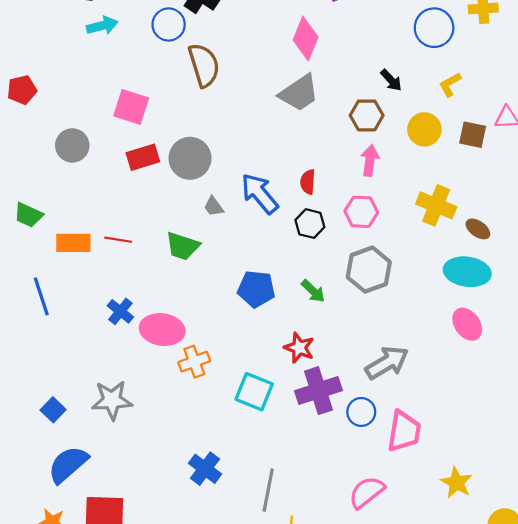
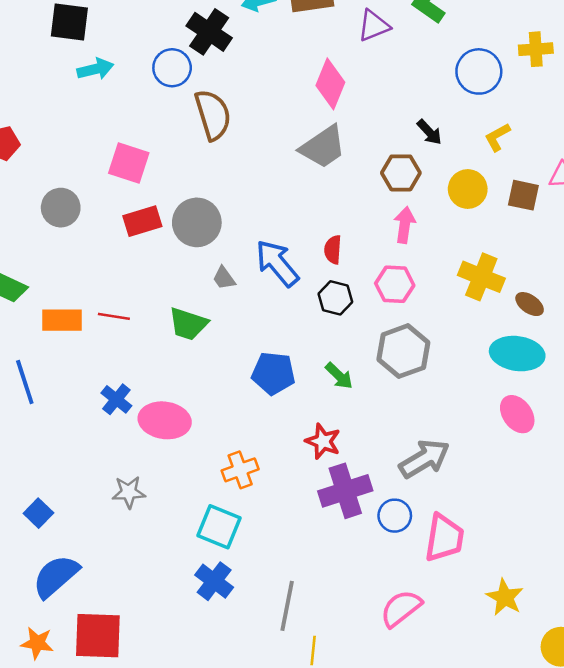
orange cross: (194, 362) -> (240, 470), moved
cyan square: (254, 392) -> (219, 527), moved
gray star: (112, 400) -> (129, 492), moved, size x0.7

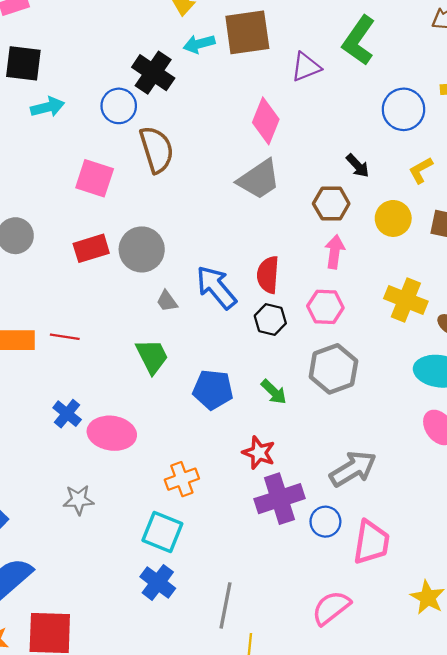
pink square: (129, 163) -> (95, 178), moved
red semicircle: (333, 250) -> (268, 275), size x1.4
green trapezoid: (188, 324) -> (152, 356), moved, turned -135

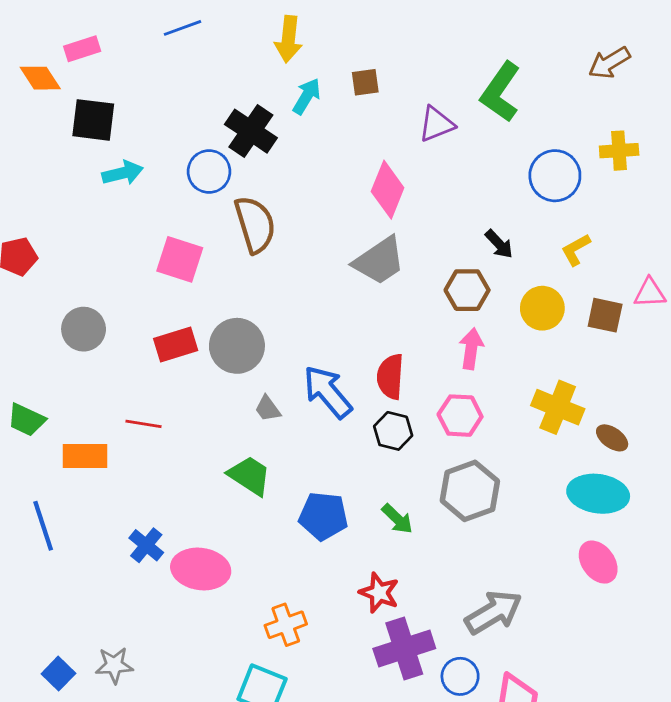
brown square: (247, 32) -> (365, 82), size x0.5
cyan arrow: (199, 44) -> (307, 96), turned 136
red line: (65, 337) -> (143, 424), moved
green trapezoid: (152, 356) -> (249, 476), turned -30
gray star: (79, 500) -> (114, 665), moved

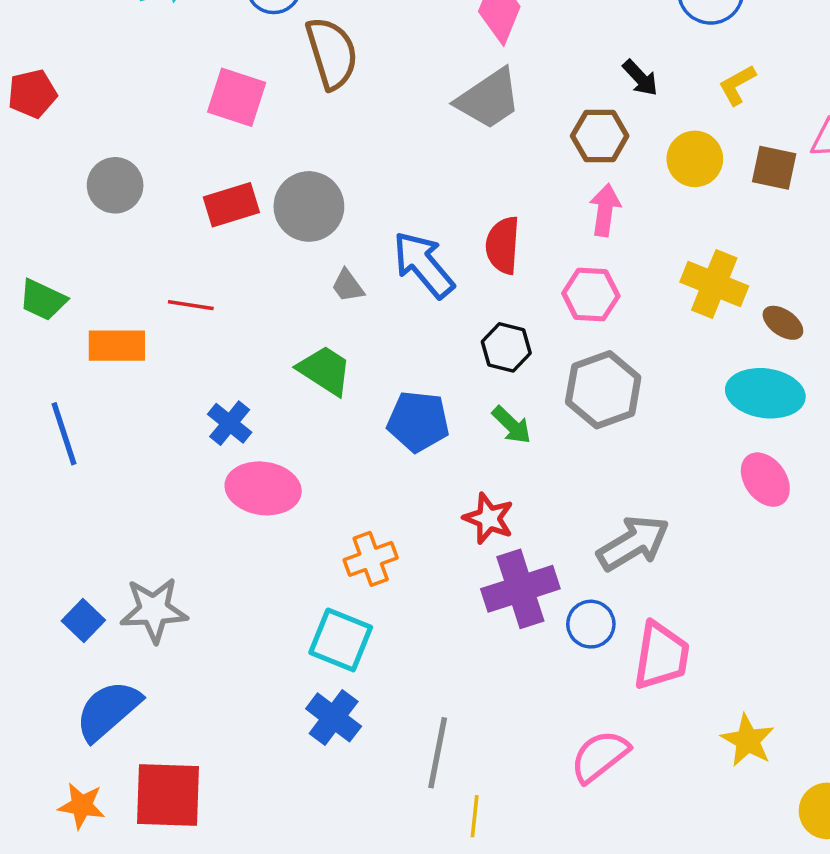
black hexagon: (393, 431) -> (506, 347), moved
blue cross: (146, 545) -> (230, 423), moved
gray star: (114, 665) -> (154, 610), size x1.4

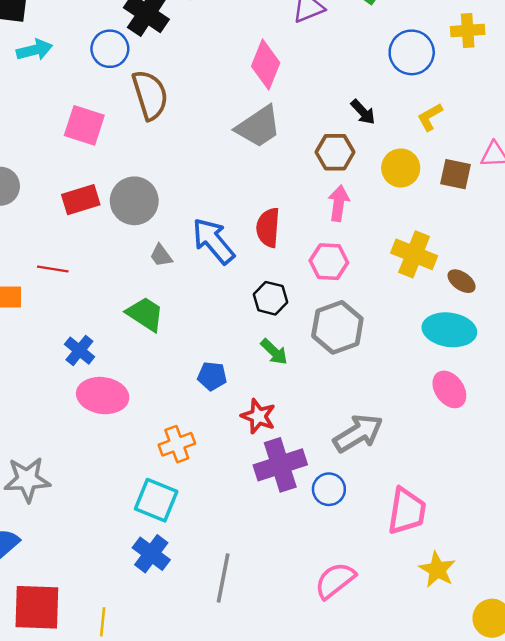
blue pentagon: (418, 421) -> (212, 376), moved, size x0.7
pink trapezoid: (661, 656) -> (407, 511), moved
yellow line: (475, 816) -> (103, 622), moved

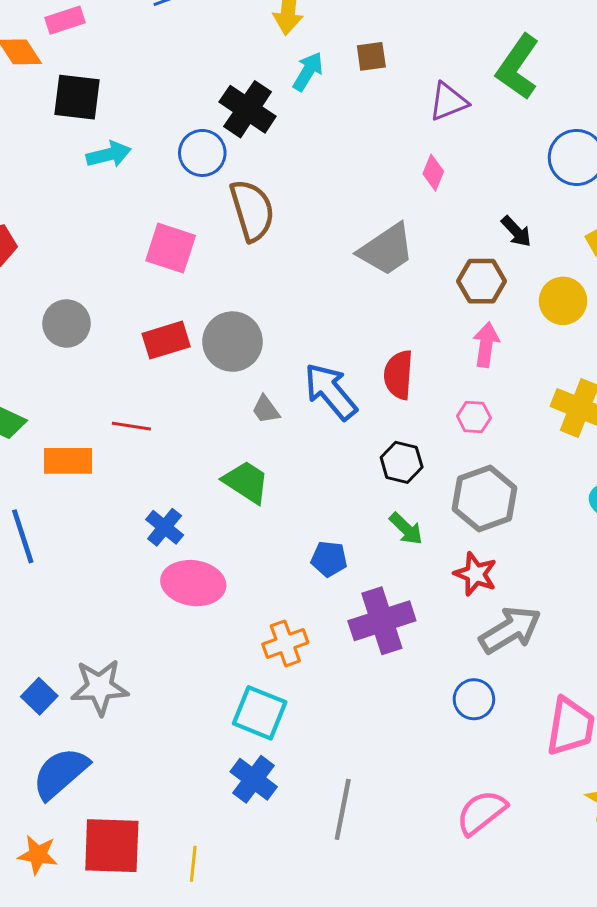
pink diamond: (266, 65) -> (433, 173), moved, size x0.6
pink hexagon: (329, 262) -> (474, 417), size x0.7
red star: (258, 416) -> (475, 574), moved
purple cross: (280, 465) -> (382, 621), moved

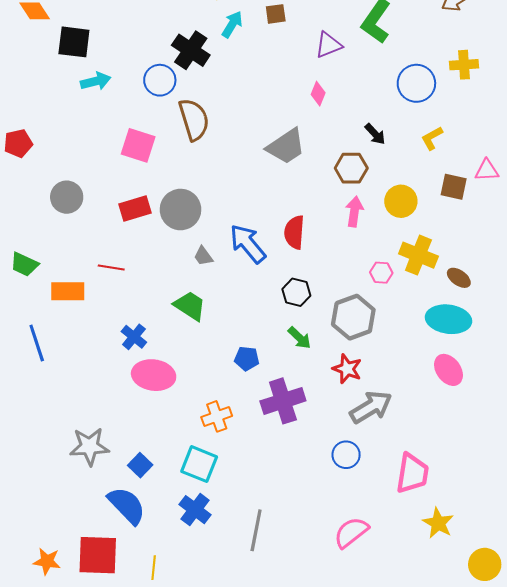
yellow circle: (563, 301) -> (401, 201), moved
pink hexagon: (474, 417) -> (381, 273), moved
blue square: (39, 696) -> (140, 465), moved
blue semicircle: (60, 773) -> (127, 505), moved, turned 87

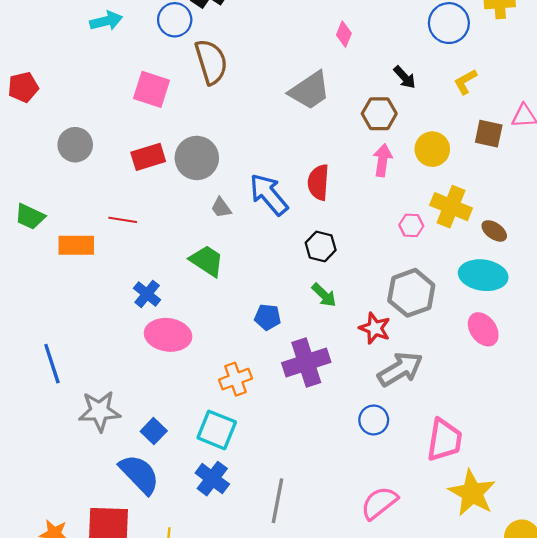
gray hexagon: (353, 317) -> (411, 293), moved
blue line: (37, 343) -> (52, 364), moved
yellow star: (438, 523) -> (472, 493), size x1.4

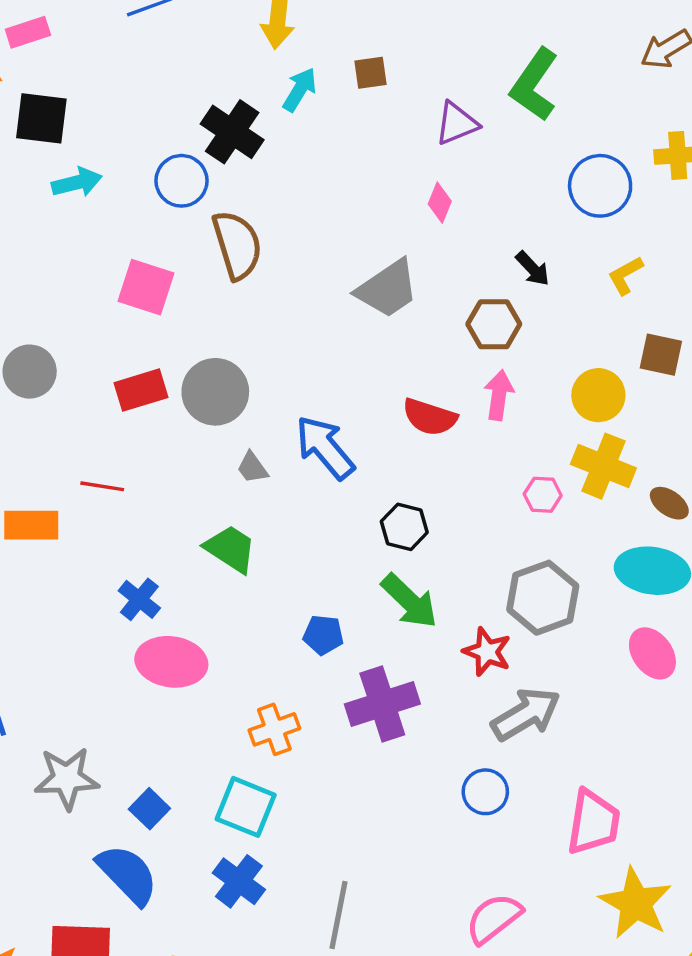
yellow circle: (432, 149) -> (598, 395), moved
red semicircle: (318, 182) -> (430, 417), moved, turned -76
green arrow: (324, 295) -> (409, 601), size x1.5

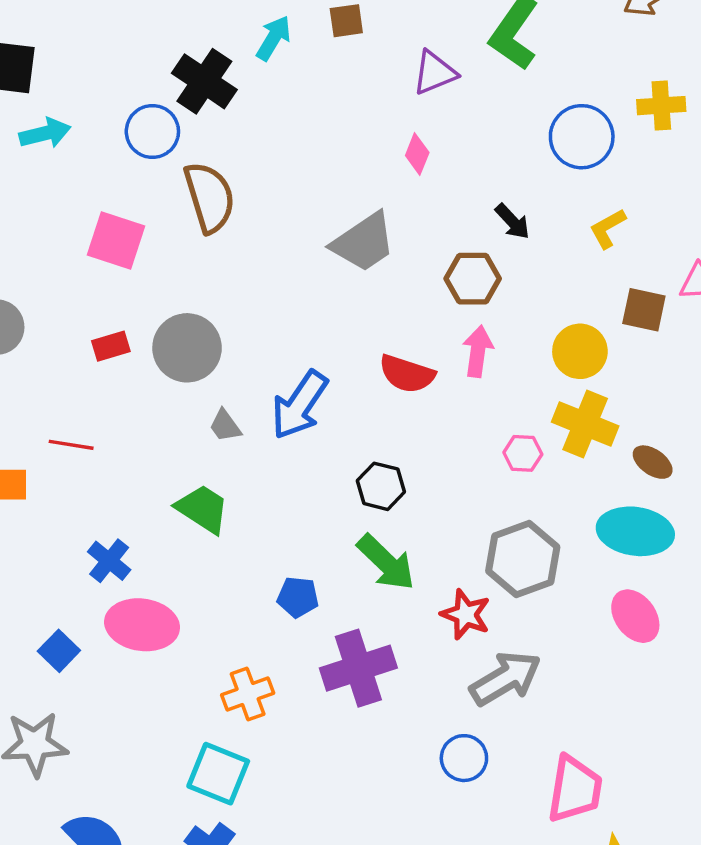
red rectangle: (141, 390) -> (111, 346), size x0.7
blue arrow: (325, 447) -> (300, 405), turned -106
blue square: (149, 809) -> (59, 651), moved

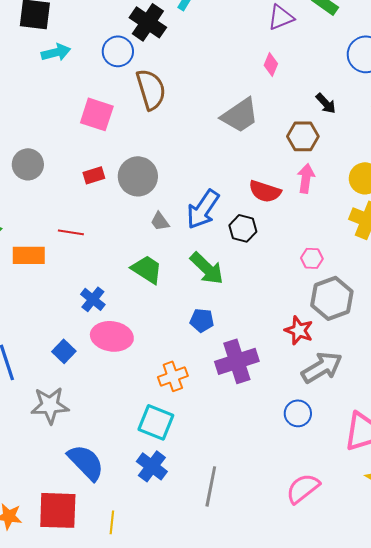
pink hexagon: (523, 453) -> (312, 258), moved
black hexagon: (381, 486) -> (243, 228), moved
green arrow: (386, 562) -> (207, 268), moved

